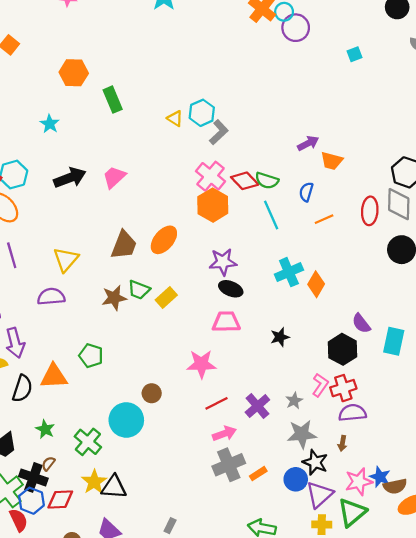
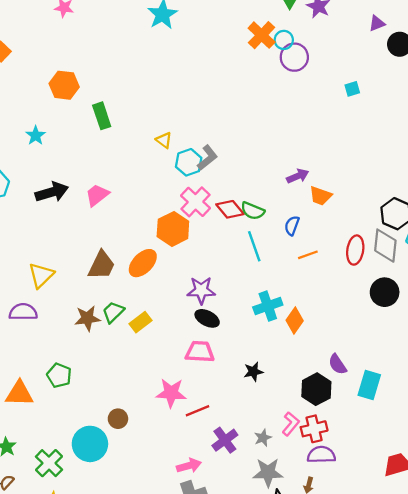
cyan hexagon: (202, 113) -> (189, 162), moved
orange hexagon: (213, 205) -> (173, 229), moved
green trapezoid: (139, 290) -> (113, 312), turned 110
red line: (217, 403) -> (198, 411), moved

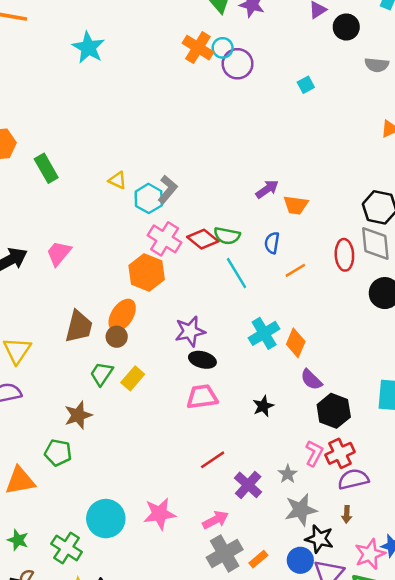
brown star: (87, 318) -> (78, 415), moved
purple semicircle: (337, 364) -> (311, 380), moved
pink star: (171, 393) -> (160, 514), moved
brown circle: (118, 419) -> (117, 337), moved

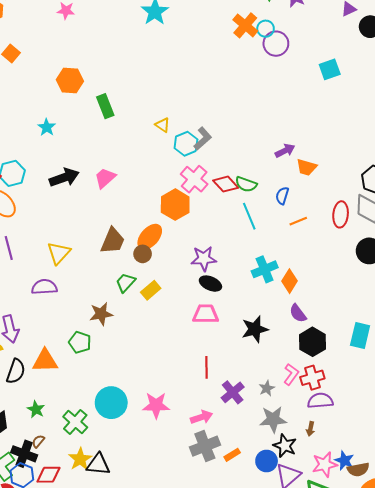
cyan square: (306, 85) -> (330, 69), size x1.5
black star: (263, 406) -> (255, 329), size x1.5
red line: (213, 460) -> (207, 367), turned -65

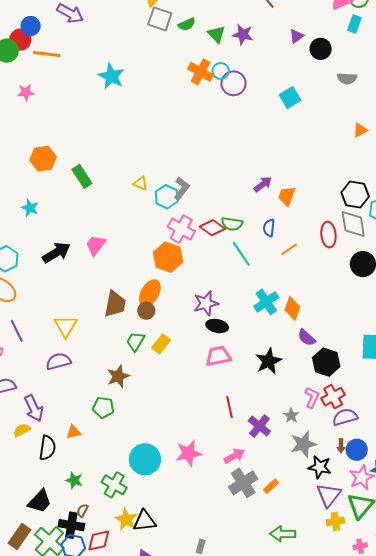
orange trapezoid: (306, 167) -> (287, 196), turned 105
orange triangle: (45, 361) -> (73, 432), size x0.6
blue circle: (267, 461) -> (357, 450), moved

